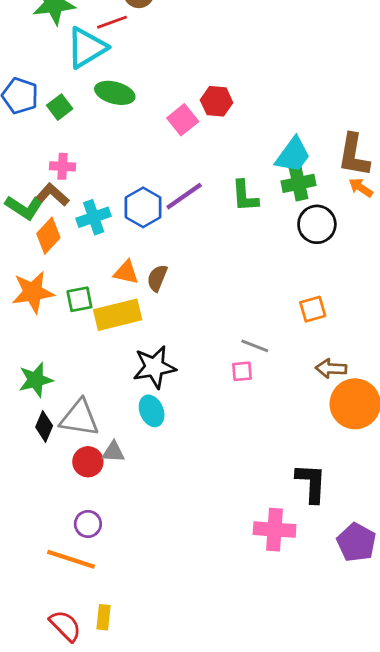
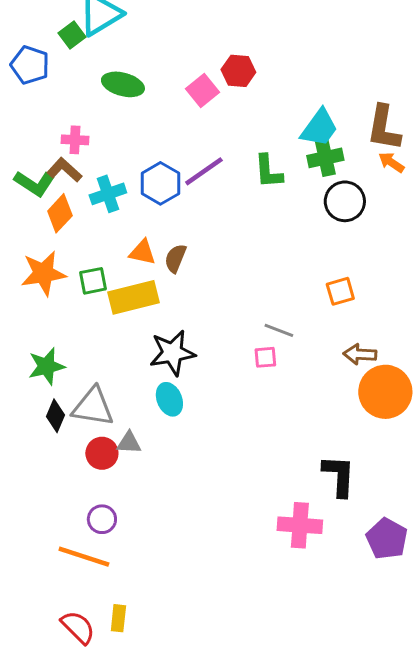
green ellipse: (115, 93) -> (123, 84), moved
green square: (60, 107) -> (72, 35), moved

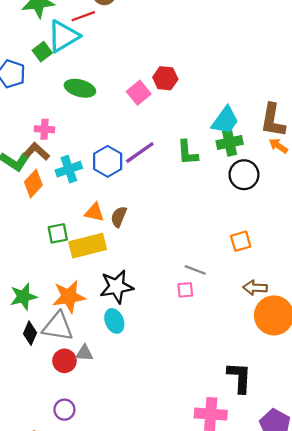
orange star: (43, 273) -> (69, 297), moved

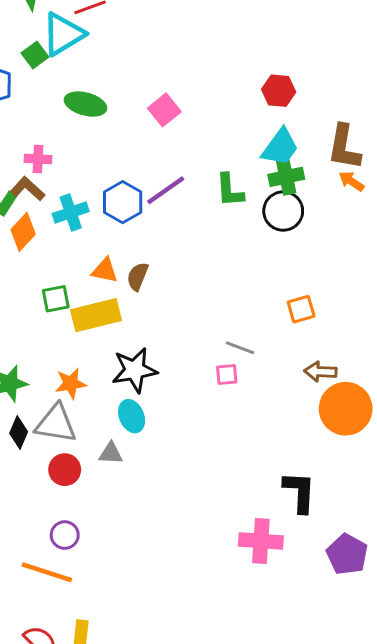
red hexagon: (165, 78) -> (279, 91), moved
black circle: (244, 175) -> (283, 211), moved
orange star: (69, 297) -> (71, 383), size x0.7
gray triangle: (84, 353) -> (111, 453), moved

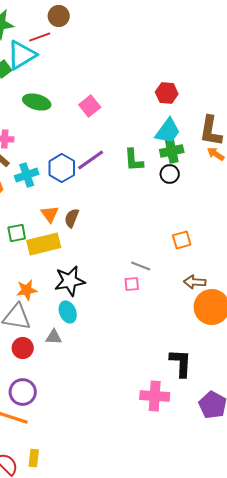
black circle: (283, 211) -> (170, 174), size x0.7
orange triangle: (105, 270) -> (50, 214), turned 42
purple circle: (65, 535) -> (23, 392), size x1.4

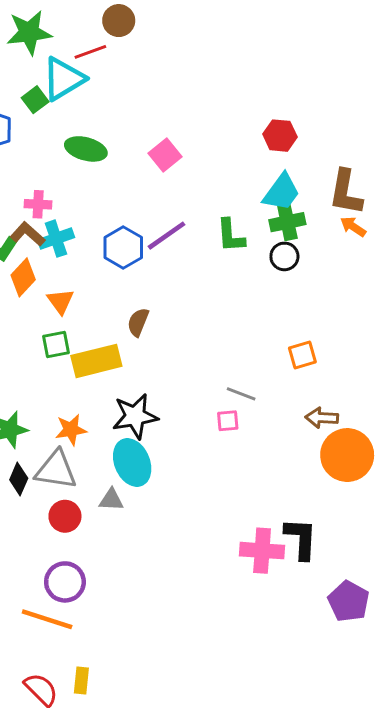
cyan cross: (27, 175) -> (56, 239), moved
orange triangle: (50, 214) -> (60, 301), moved
cyan ellipse: (68, 312) -> (132, 462), size x1.4
pink cross: (155, 396) -> (262, 551), moved

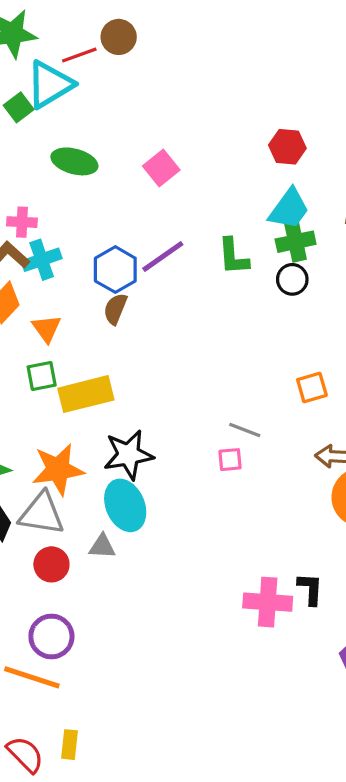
brown circle: (119, 21) -> (119, 37), moved
brown semicircle: (138, 322) -> (115, 309), moved
orange star: (71, 430) -> (58, 469), size x1.5
black L-shape: (301, 539) -> (310, 589), size x0.7

